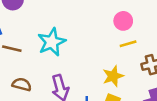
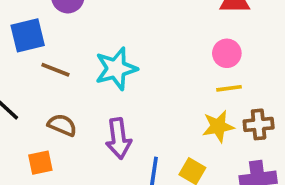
yellow star: (113, 76) -> (218, 126), moved

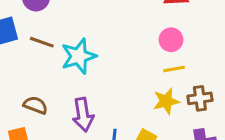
brown line: (55, 70) -> (42, 42), moved

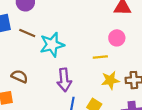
yellow line: (174, 69) -> (100, 57), moved
purple arrow: (83, 115) -> (64, 80), moved

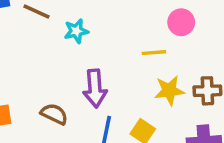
cyan star: (52, 45) -> (76, 31), size x0.6
brown semicircle: (20, 76) -> (54, 114), moved

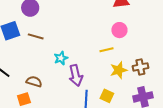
cyan star: (76, 31) -> (61, 58), moved
brown semicircle: (54, 114) -> (34, 82), moved

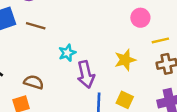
yellow line: (107, 50) -> (160, 40), moved
yellow star: (119, 70) -> (125, 60), moved

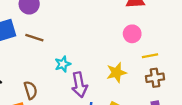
brown semicircle: (34, 82) -> (30, 90), turned 54

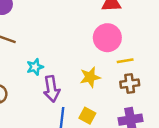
pink circle: (132, 34) -> (107, 38), size x1.5

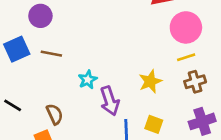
pink circle: (107, 38) -> (186, 27), moved

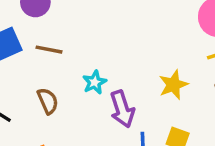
brown semicircle: (55, 114) -> (48, 101), moved

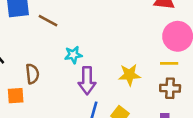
brown semicircle: (48, 101) -> (32, 74), moved

